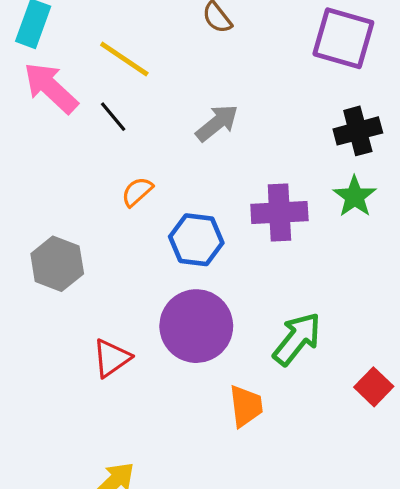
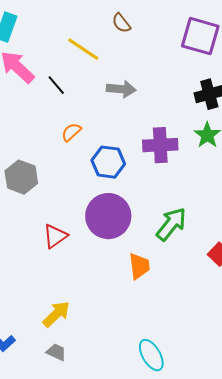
yellow line: (124, 59) -> (83, 49), moved
gray arrow: (217, 123) -> (121, 89), turned 44

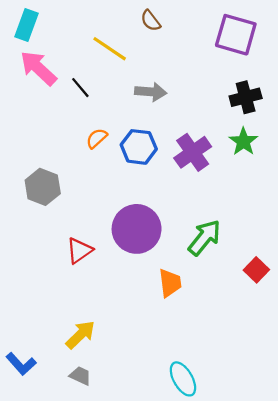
purple cross: (160, 145) -> (193, 152), turned -32
blue hexagon: (108, 162) -> (139, 147), moved

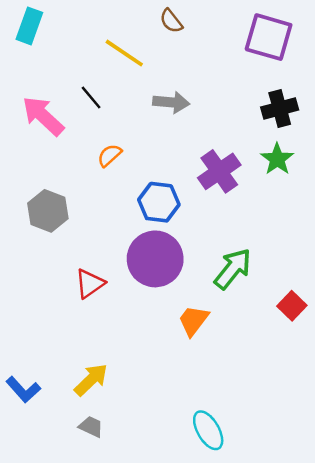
pink arrow: (38, 68) -> (43, 116), moved
blue hexagon: (139, 147) -> (159, 202), moved
orange trapezoid: (170, 283) -> (193, 321), turned -136
blue L-shape: (21, 364) -> (23, 390), moved

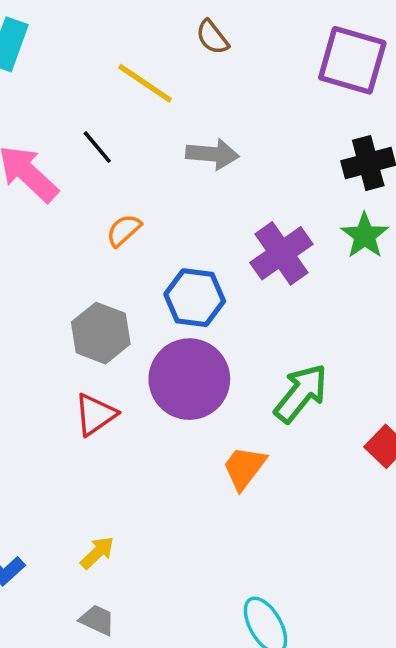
gray hexagon: (48, 211) -> (101, 333), moved
yellow arrow: (91, 380) -> (97, 553), size x0.7

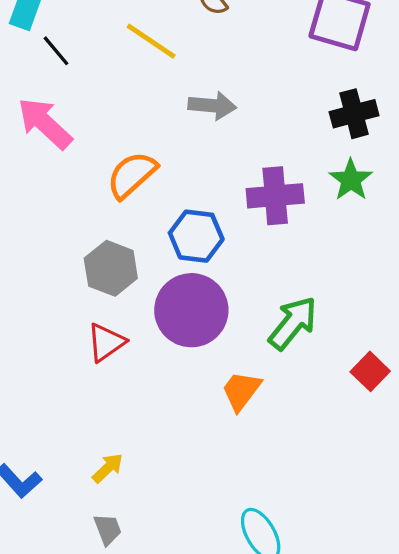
black line: (97, 147) -> (56, 51), moved
orange semicircle: (124, 230) -> (132, 175), size x1.6
purple cross: (281, 253) -> (275, 196), turned 30
gray trapezoid: (97, 620) -> (108, 529), turned 44

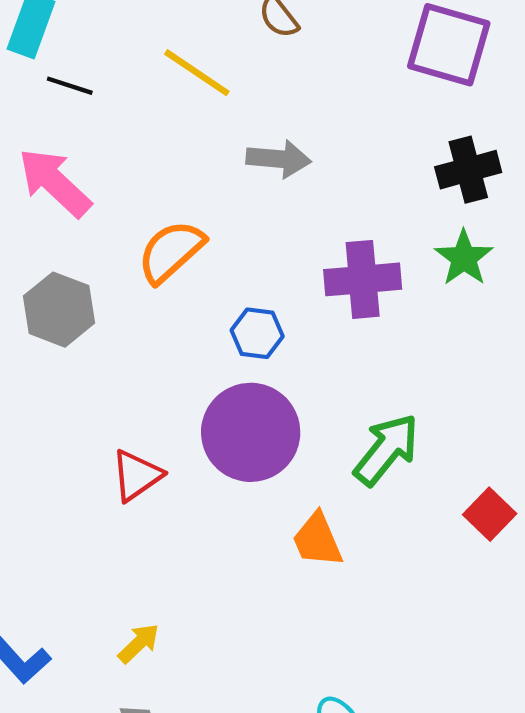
black line: (56, 51) -> (70, 86), turned -32
blue hexagon: (196, 236) -> (257, 333), size x0.7
gray hexagon: (111, 268) -> (59, 310), moved
orange trapezoid: (241, 391) -> (317, 540), turned -60

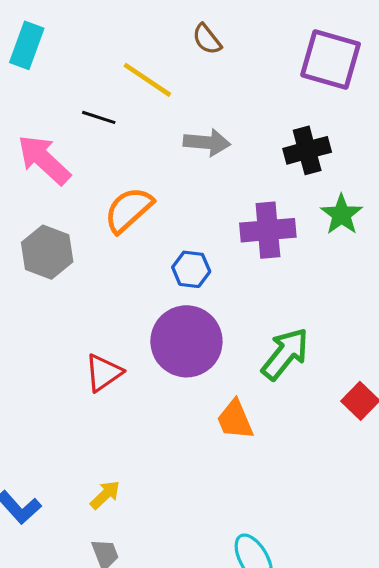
black line: (70, 86) -> (99, 117), moved
black cross: (468, 170) -> (307, 150), moved

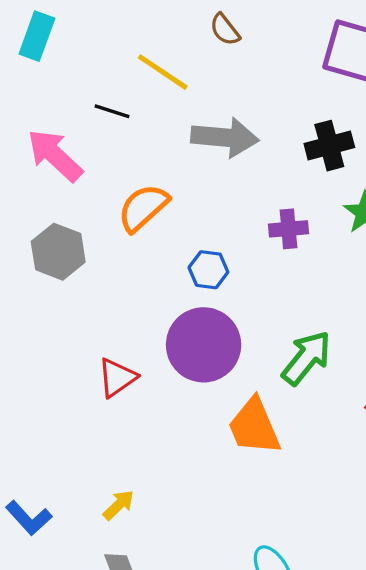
gray arrow: (207, 142) -> (225, 137), size x1.4
purple cross: (268, 230) -> (288, 229), size x0.7
orange trapezoid: (235, 420) -> (254, 427), size x1.4

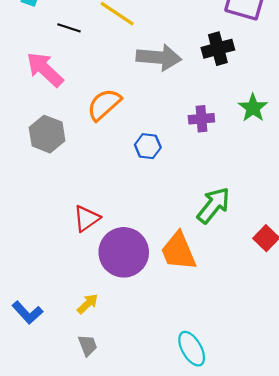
black line: (112, 111) -> (69, 28), moved
black cross: (329, 146) -> (218, 49), moved
purple circle: (204, 345) -> (124, 252), moved

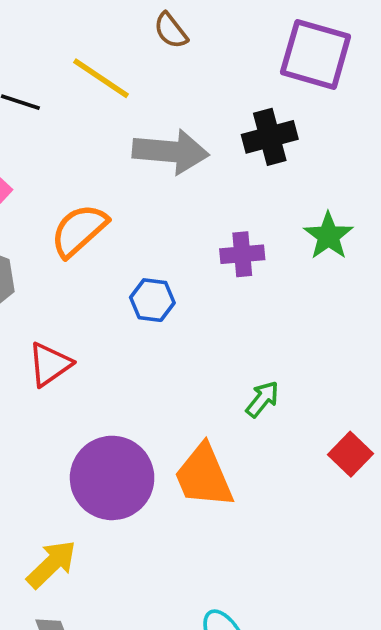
green arrow: (214, 205) -> (262, 399), size x0.6
red triangle: (86, 218) -> (50, 364), moved
yellow arrow: (88, 304) -> (52, 564), size x1.4

